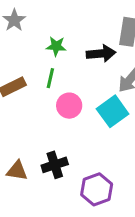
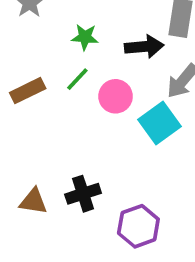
green line: (50, 78) -> (77, 79), turned 30
pink circle: (69, 106) -> (116, 96), moved

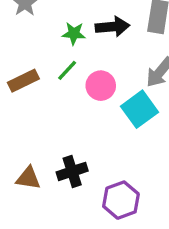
black arrow: (144, 47) -> (113, 27), moved

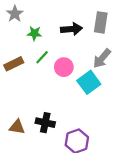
green star: (74, 33) -> (34, 33), moved
black cross: (72, 171) -> (45, 123), turned 30

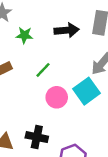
green line: (42, 57) -> (43, 70), moved
pink circle: (64, 67) -> (57, 97), moved

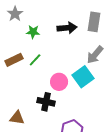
green line: (43, 70) -> (35, 60), moved
black cross: (37, 137) -> (46, 102), moved

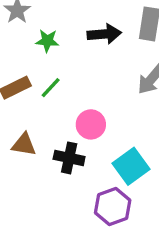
cyan square: (83, 77) -> (131, 166), moved
brown triangle: (17, 118) -> (24, 145), moved

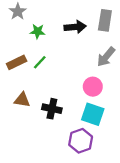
pink circle: (91, 124) -> (93, 87), moved
cyan square: (131, 166) -> (93, 114), turned -35

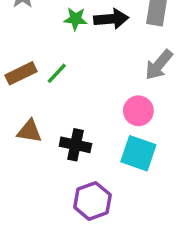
green star: (38, 31) -> (75, 19), moved
purple hexagon: (81, 141) -> (92, 201), moved

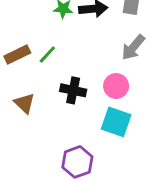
brown triangle: (30, 131) -> (24, 103), turned 35
black cross: (75, 145) -> (73, 90), moved

